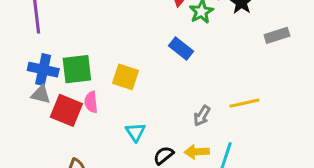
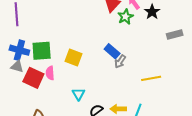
blue rectangle: (181, 48) -> (112, 51), moved
gray arrow: (202, 116) -> (120, 61), moved

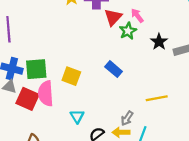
black star: (152, 12) -> (159, 42), moved
gray arrow: (120, 61) -> (127, 118), moved
pink semicircle: (50, 73) -> (46, 93), size x1.6

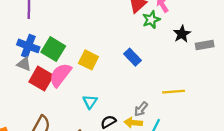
green square: (36, 69) -> (53, 49), turned 30
pink semicircle: (46, 93) -> (60, 75), turned 35

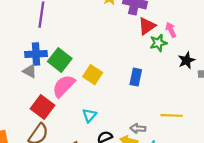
blue cross: (28, 46) -> (36, 54), turned -30
blue rectangle: (132, 57) -> (136, 77), turned 49
red square: (41, 79) -> (42, 107), moved
gray arrow: (141, 109) -> (138, 128), turned 48

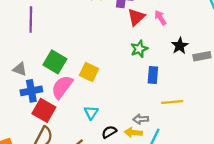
green star: (158, 43) -> (139, 49), moved
blue cross: (36, 54) -> (31, 91), moved
gray triangle: (30, 71) -> (20, 69), moved
blue rectangle: (136, 77) -> (153, 75), moved

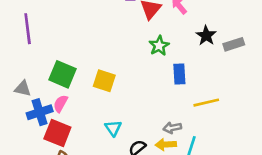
pink semicircle: (62, 87) -> (61, 104), moved, size x0.6

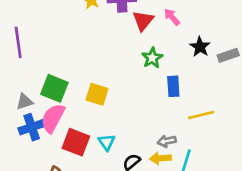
gray triangle: (23, 89) -> (25, 102), moved, turned -30
pink semicircle: (61, 104) -> (53, 118), size x1.6
red square: (57, 133) -> (76, 142), moved

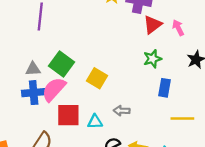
gray arrow: (167, 141) -> (122, 111), moved
red square: (76, 142) -> (68, 115), turned -35
cyan triangle: (107, 142) -> (95, 122), turned 49

